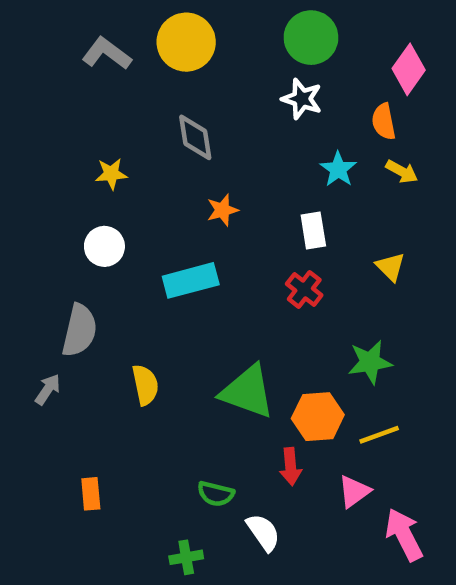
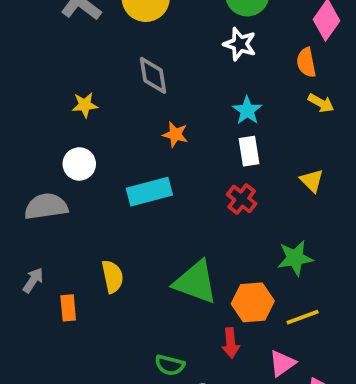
cyan star: (338, 169) -> (247, 110), moved
orange star: (222, 210) -> (175, 134), turned 30
gray semicircle: (79, 330) -> (46, 206), moved, turned -111
orange rectangle: (91, 494) -> (68, 308), moved

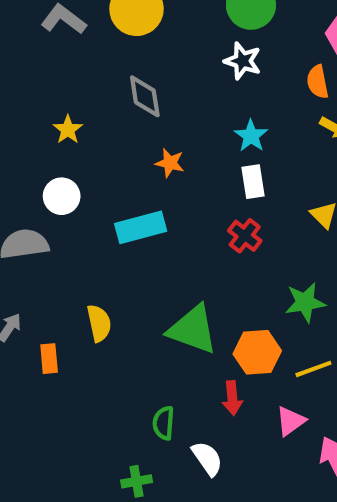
yellow star: (85, 105) -> (68, 130), turned -30
green semicircle: (170, 365) -> (164, 423), turned 80

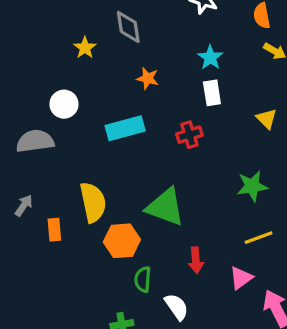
yellow star: (68, 130) -> (85, 48), moved
red cross: (245, 236) -> (189, 135), moved, turned 35
yellow semicircle: (99, 323) -> (93, 202), size x1.4
orange hexagon: (257, 352) -> (122, 241), moved

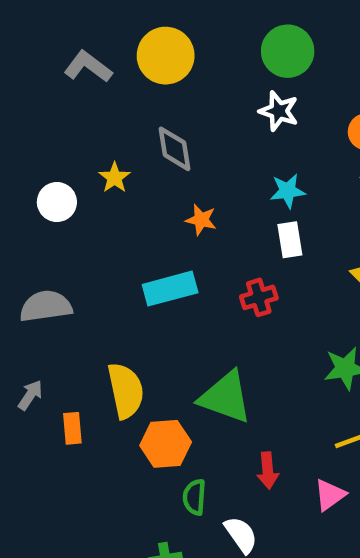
cyan star: (210, 57) -> (288, 191), turned 30
white circle: (64, 104) -> (57, 202), moved

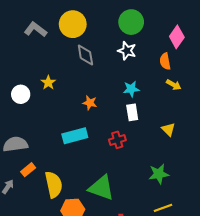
gray diamond: (174, 149) -> (85, 55), moved
orange rectangle: (72, 428) -> (28, 170), moved, turned 56

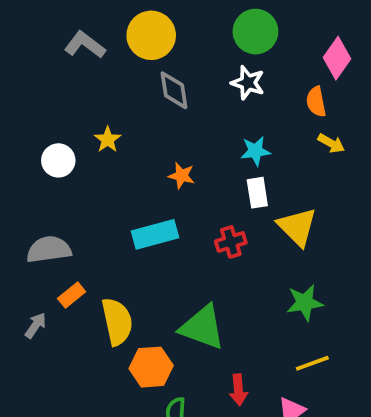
yellow triangle: (168, 129) -> (297, 227), moved, size x1.6

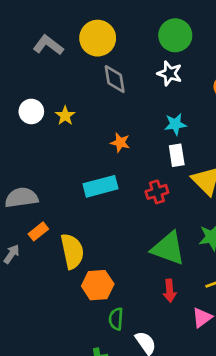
white circle: (58, 160) -> (31, 111), moved
green triangle: (202, 327) -> (168, 248), moved
red arrow: (238, 390) -> (170, 291), moved

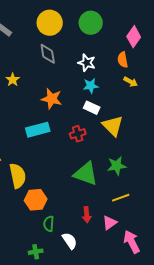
yellow circle: (98, 38) -> (50, 23), moved
white star: (170, 73) -> (87, 63), moved
orange star: (120, 143) -> (52, 99), size x1.5
white rectangle: (177, 155) -> (92, 108), turned -56
red arrow: (170, 291) -> (87, 215), moved

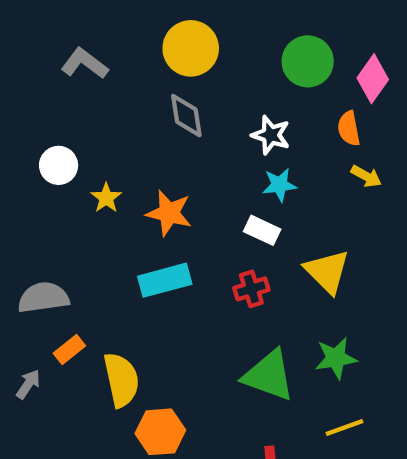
green circle: (91, 23) -> (308, 61), moved
yellow star: (13, 80) -> (106, 198), moved
orange star: (52, 99) -> (169, 213), moved
white rectangle: (92, 108) -> (262, 230), moved

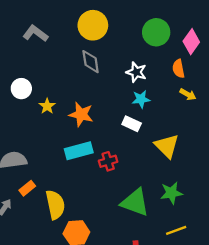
red cross: (251, 289) -> (108, 161), moved

